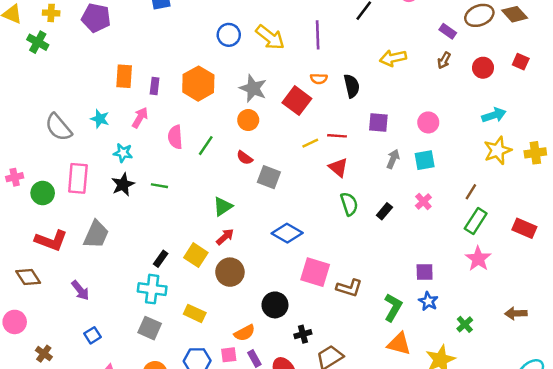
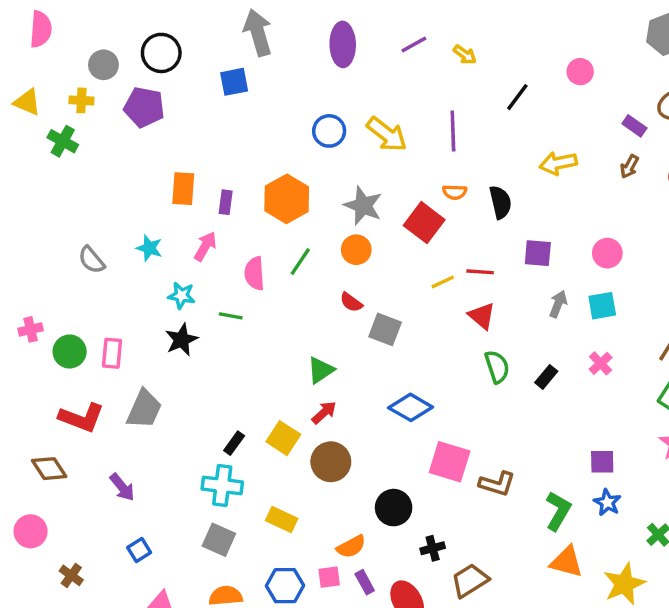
gray semicircle: (58, 127) -> (92, 260), size x0.7
green line: (206, 146) -> (300, 262), moved
pink rectangle: (78, 178) -> (112, 353), moved, size x0.7
green line: (159, 186) -> (231, 316), moved

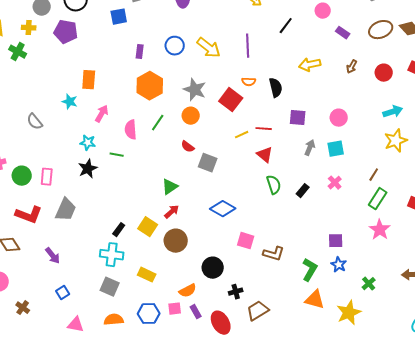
purple rectangle: (634, 126) -> (343, 33), moved
purple rectangle: (226, 202) -> (140, 52), moved
cyan star: (149, 248) -> (70, 102), moved
pink square: (450, 462) -> (246, 241), size x0.7

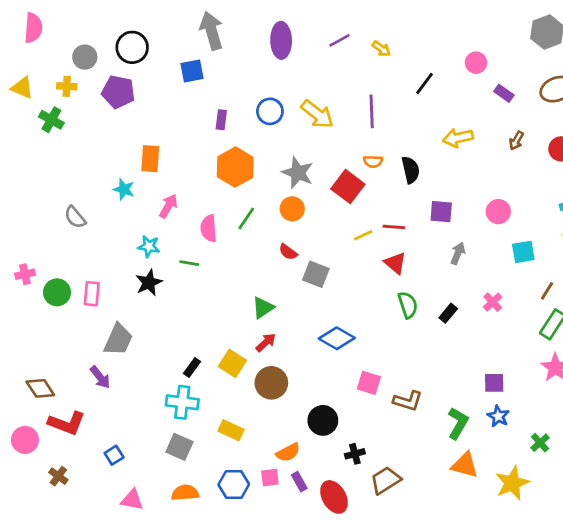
cyan square: (336, 149) -> (523, 252), moved
red L-shape: (29, 215) -> (67, 423), moved
purple arrow: (53, 256) -> (100, 377), moved

